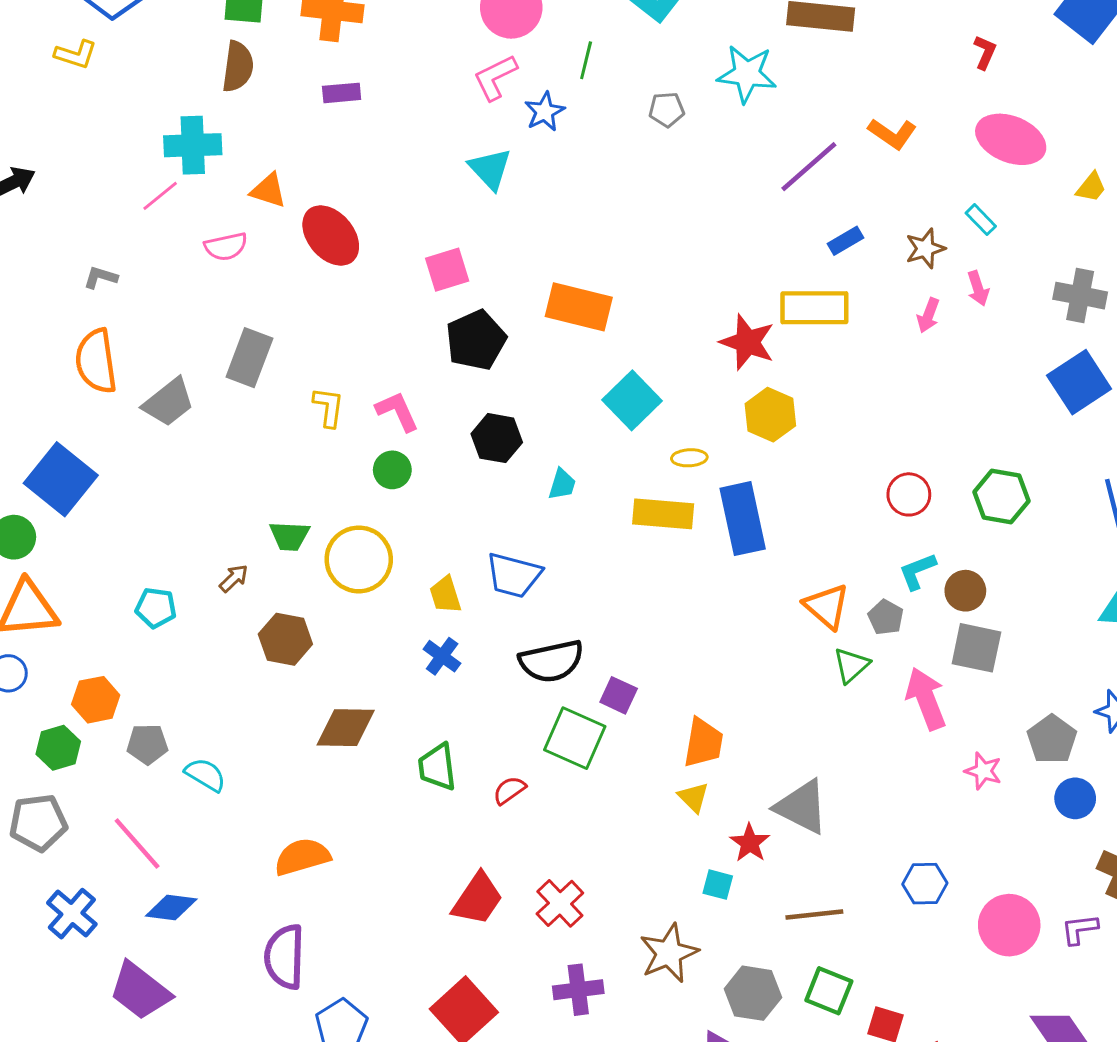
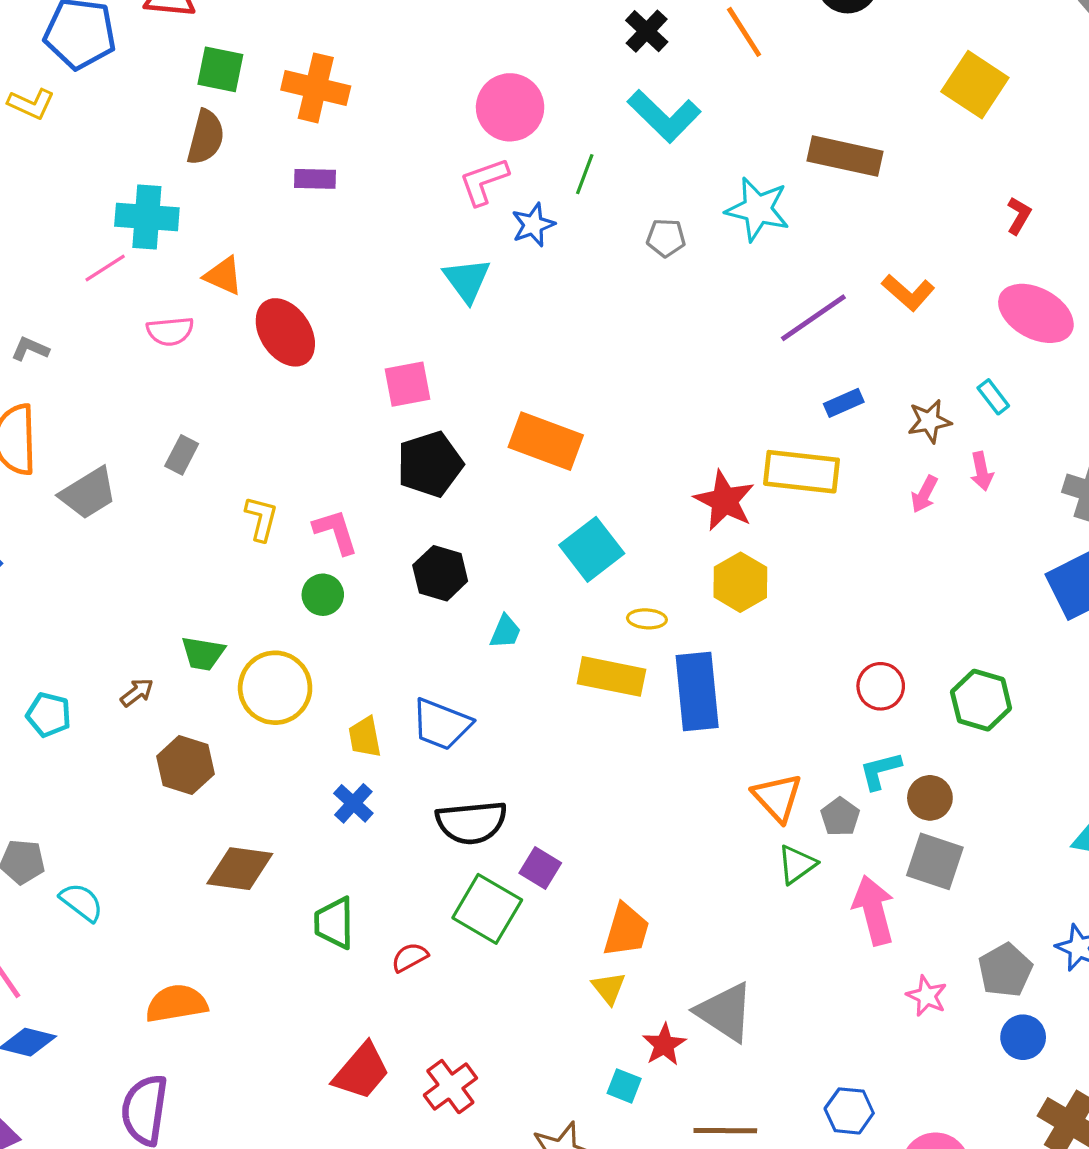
gray rectangle: (249, 358) -> (182, 455), size x0.6

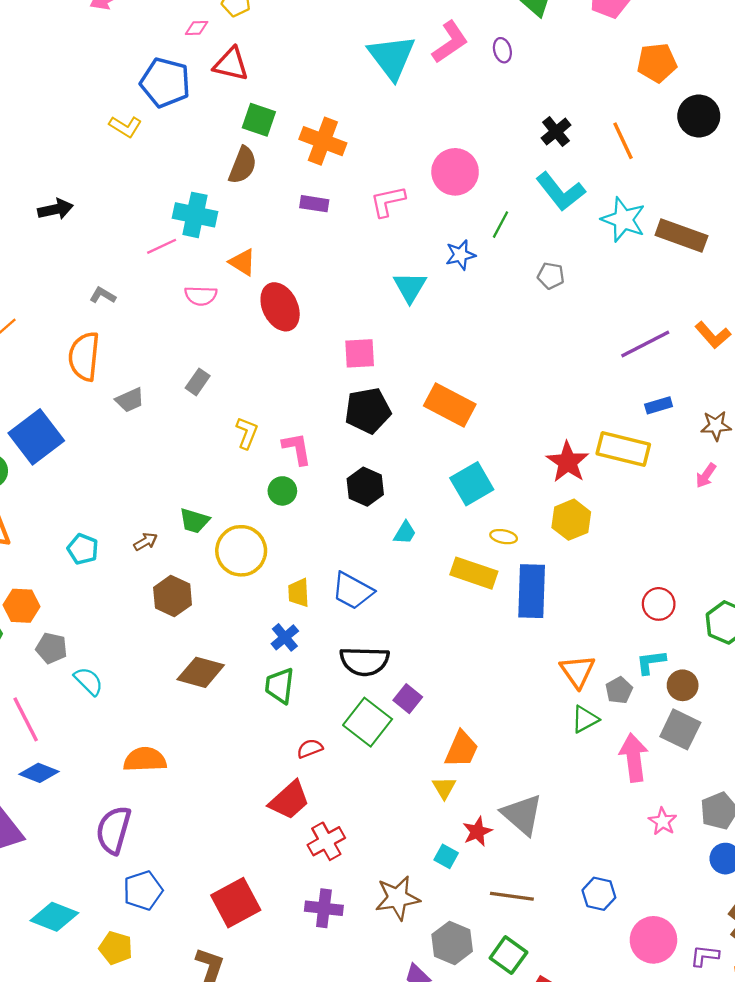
pink L-shape: (484, 181) -> (388, 201), moved
cyan star: (758, 209) -> (623, 220), moved
gray trapezoid: (88, 493) -> (130, 400), size x0.7
green trapezoid: (334, 923) -> (280, 686), moved
red trapezoid: (361, 1071) -> (289, 800), moved

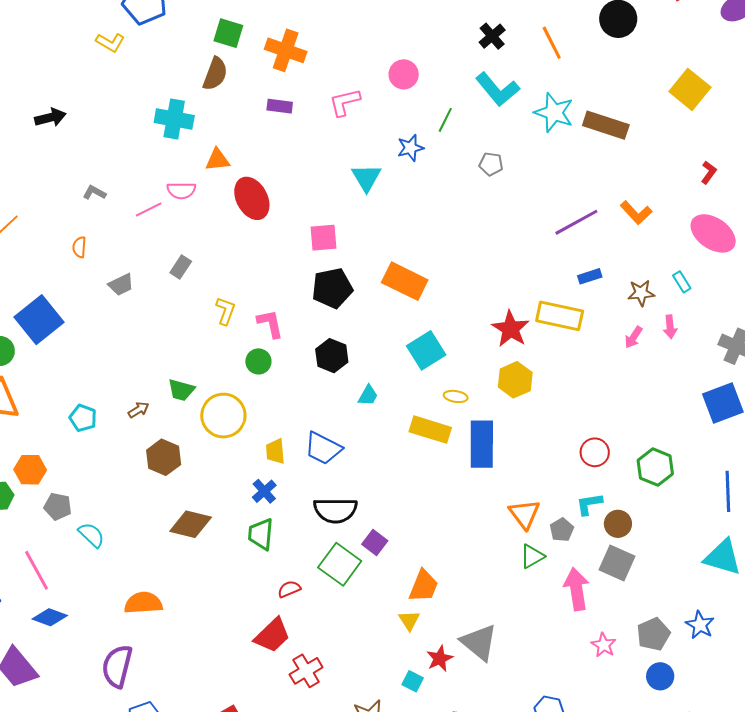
pink circle: (455, 172) -> (404, 74), size x0.7
pink line: (162, 246) -> (149, 210), moved
orange triangle: (242, 262) -> (217, 160), turned -36
orange semicircle: (84, 356) -> (79, 247), size x0.5

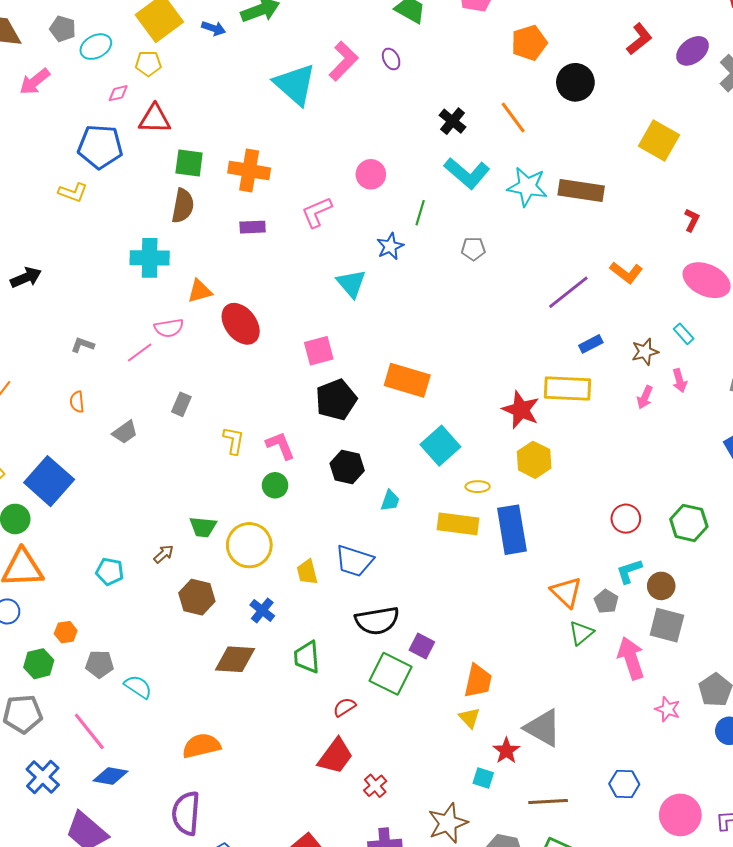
orange hexagon: (30, 470) -> (66, 632), size x0.7
blue cross: (264, 491) -> (262, 610), moved
red cross: (306, 671) -> (375, 786), size x0.7

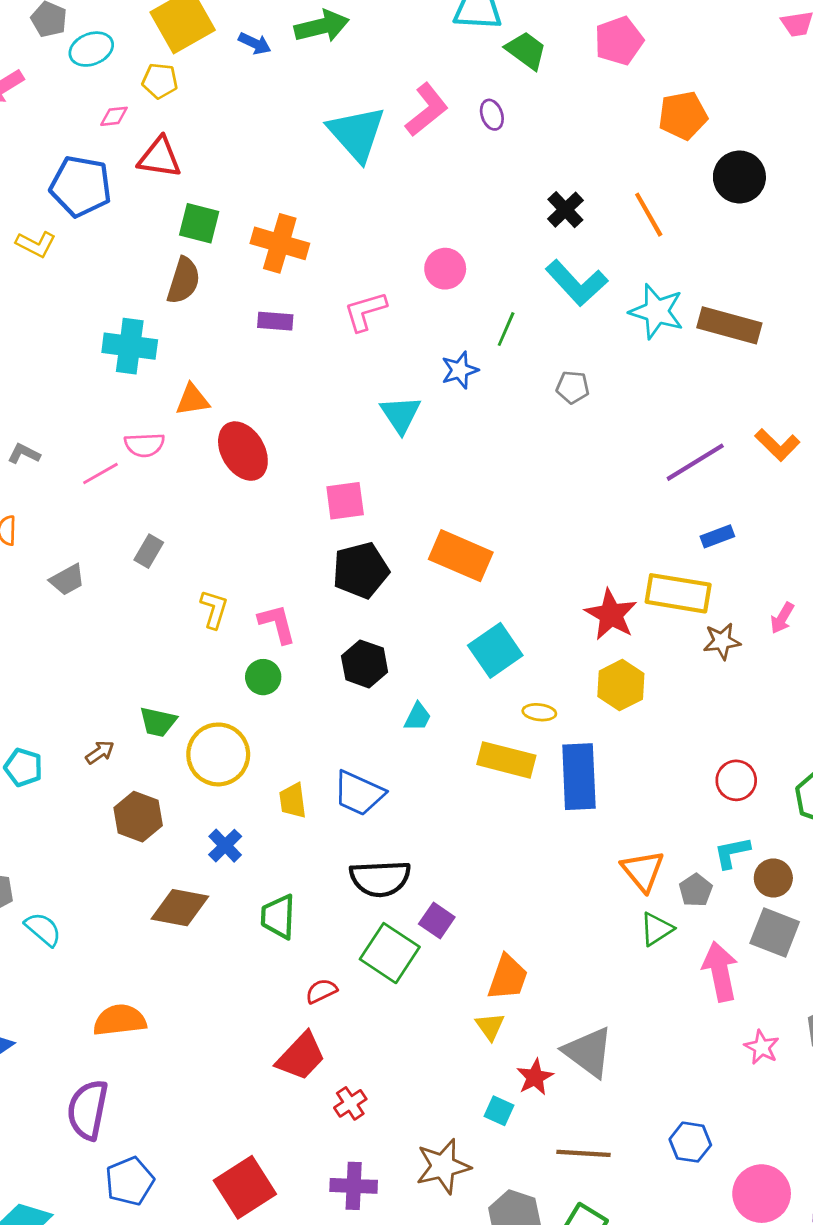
brown star: (645, 352) -> (722, 641), moved

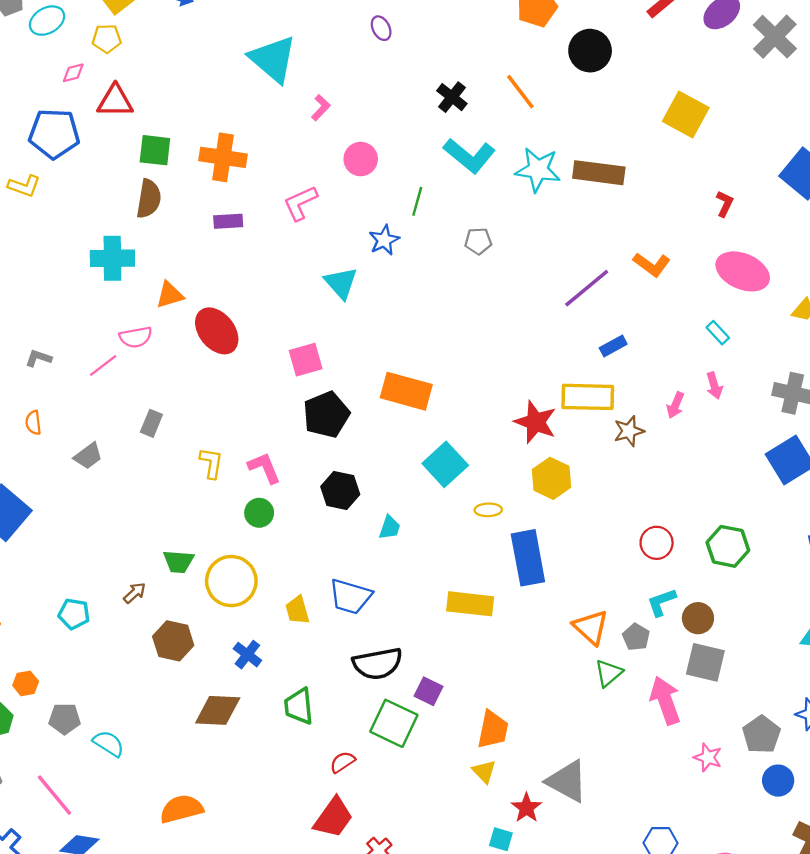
pink L-shape: (427, 110) -> (321, 108), moved, size x0.6
yellow rectangle: (506, 760) -> (470, 604), moved

